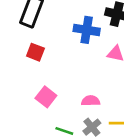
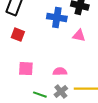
pink square: (46, 97) -> (26, 69), turned -35

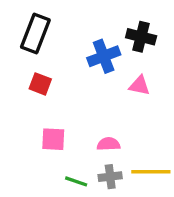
blue cross: (57, 18) -> (104, 56), turned -30
gray cross: (61, 92) -> (110, 177), turned 32

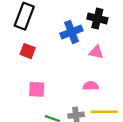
pink semicircle: (109, 144) -> (91, 86), moved

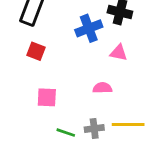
pink semicircle: (91, 86) -> (102, 88), moved

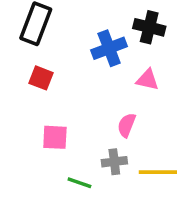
pink semicircle: (102, 88) -> (127, 125), turned -66
gray cross: (94, 129) -> (114, 162), moved

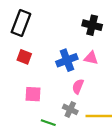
blue cross: (109, 48) -> (67, 60), moved
gray cross: (114, 162) -> (70, 109), turned 32

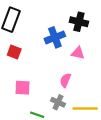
blue cross: (67, 60) -> (55, 37), moved

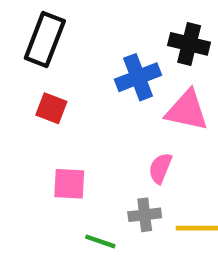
pink triangle: (78, 53) -> (187, 110), size x1.5
gray cross: (58, 102) -> (145, 215), turned -32

